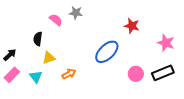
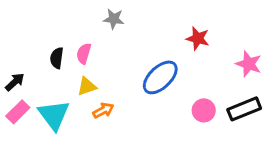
pink semicircle: (56, 20) -> (84, 53), moved, turned -112
yellow triangle: (49, 58) -> (87, 86), moved
cyan triangle: (36, 77) -> (54, 115), size x1.6

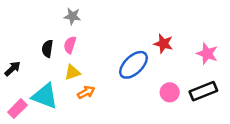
gray star: (114, 19) -> (72, 16), moved
red star: (198, 38) -> (163, 44), moved
pink rectangle: (18, 112) -> (17, 109), moved
cyan triangle: (54, 115) -> (45, 96), turned -32

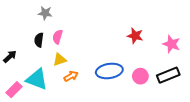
gray star: (72, 16) -> (45, 13), moved
blue ellipse: (134, 65) -> (109, 71), moved, turned 35

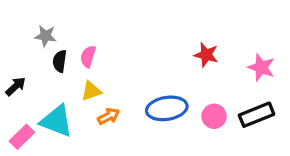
gray star: (45, 13) -> (46, 36), moved

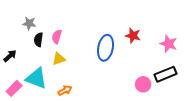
blue ellipse: (167, 108) -> (106, 48), moved, turned -70
orange arrow: (109, 116) -> (65, 90), moved
pink circle: (214, 116) -> (143, 84), moved

